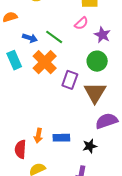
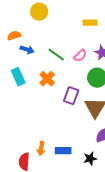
pink semicircle: (81, 23) -> (80, 56), moved
blue arrow: (30, 38) -> (27, 50), moved
orange cross: (45, 62) -> (47, 79), size x0.7

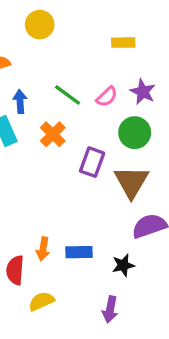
blue arrow: (27, 50) -> (20, 102), moved, turned -112

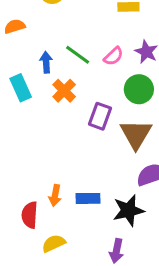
blue arrow: (20, 102) -> (46, 62), moved
black star: (123, 265) -> (128, 210), size x1.5

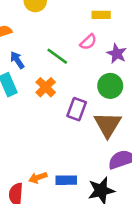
pink semicircle: (113, 56) -> (88, 42), moved
blue arrow: (46, 62) -> (17, 60), moved, turned -30
orange arrow: (55, 195) -> (38, 178), turned 60

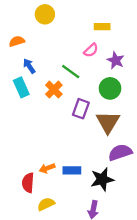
green line: (57, 56) -> (71, 72), moved

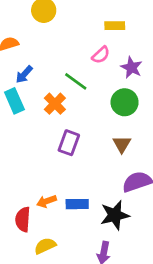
blue arrow: (29, 66) -> (24, 74), turned -104
purple rectangle: (81, 109) -> (69, 143), moved
brown triangle: (108, 122) -> (122, 144), size x0.6

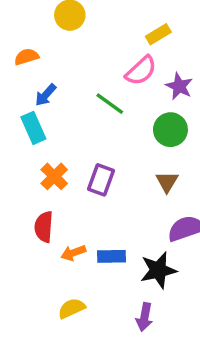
yellow rectangle: (115, 26) -> (158, 34), turned -30
pink semicircle: (101, 55) -> (141, 71), size x1.4
orange cross: (55, 104) -> (54, 176), moved
red semicircle: (23, 219) -> (44, 227), moved

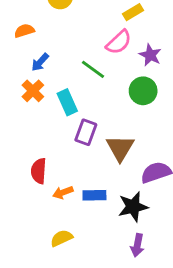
cyan rectangle: (33, 128) -> (67, 102), moved
orange cross: (54, 176) -> (33, 91), moved
brown triangle: (167, 182) -> (120, 148), moved, size x1.5
purple arrow: (144, 317) -> (137, 245), moved

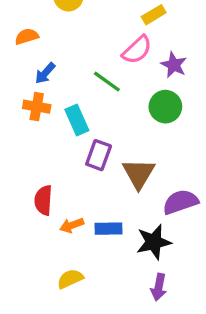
orange cross: (33, 91) -> (37, 107), turned -35

